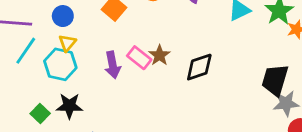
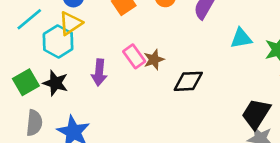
yellow triangle: (67, 43) -> (70, 23), size x1.4
purple arrow: (113, 65) -> (99, 72), moved
green square: (40, 113) -> (26, 82), size x1.4

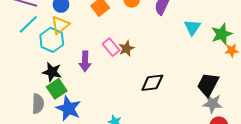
cyan triangle: (241, 38) -> (192, 27), turned -42
black diamond: (188, 81) -> (152, 83), moved
green square: (26, 82) -> (57, 89), moved

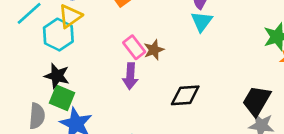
cyan triangle: (192, 27) -> (202, 21), moved
purple arrow: (85, 61) -> (130, 76), moved
green square: (57, 89) -> (62, 98), turned -36

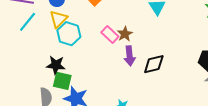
cyan hexagon: (58, 35) -> (69, 34), moved
purple arrow: (130, 76) -> (130, 56), moved

